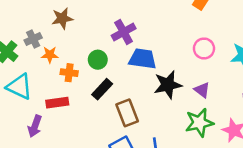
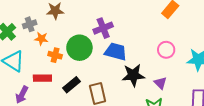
green circle: (98, 60) -> (79, 48), size x1.6
black rectangle: (102, 89) -> (72, 85), moved

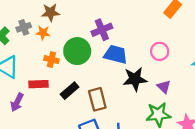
orange star: (41, 39) -> (43, 33), moved
pink circle: (166, 50) -> (160, 51), moved

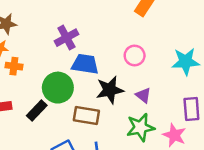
green circle: (77, 51) -> (58, 88), moved
orange cross: (51, 60) -> (14, 66), moved
brown rectangle: (97, 99) -> (86, 116), moved, turned -60

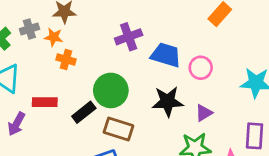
blue trapezoid: (85, 64) -> (166, 55), moved
purple triangle: (143, 95) -> (204, 113), turned 42
brown rectangle: (86, 116) -> (118, 129), moved

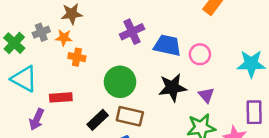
black rectangle: (84, 112) -> (98, 120), moved
purple triangle: (204, 113) -> (206, 95), turned -35

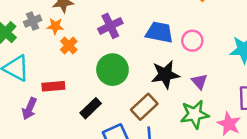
purple cross: (132, 32) -> (110, 26), moved
orange cross: (77, 57) -> (69, 45), turned 35
brown rectangle: (130, 116) -> (144, 107), moved, turned -55

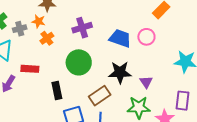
gray cross: (33, 21) -> (20, 29), moved
pink circle: (192, 41) -> (146, 37), moved
black rectangle: (91, 108) -> (57, 90), turned -66

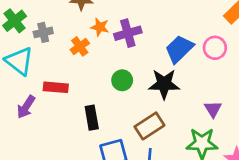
orange star: (38, 21) -> (100, 27), moved
blue trapezoid: (120, 38) -> (179, 49), turned -65
green circle: (79, 62) -> (122, 80), size x0.6
black star: (120, 72) -> (164, 84), moved

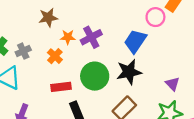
pink circle: (215, 48) -> (155, 17), moved
green circle: (122, 80) -> (95, 76), size x1.6
red rectangle: (56, 87) -> (61, 87), moved

